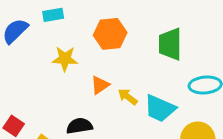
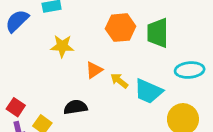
orange hexagon: (110, 34) -> (121, 28), moved

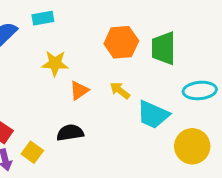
orange triangle: (94, 70) -> (79, 90), moved
yellow arrow: (119, 81) -> (120, 90), moved

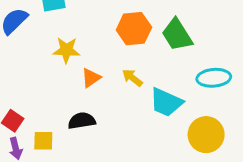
green trapezoid: (164, 48) -> (177, 35), turned -32
yellow square: (32, 152) -> (43, 141), turned -35

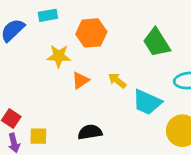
orange hexagon: (134, 29) -> (91, 33), moved
black semicircle: (82, 121) -> (90, 132), moved

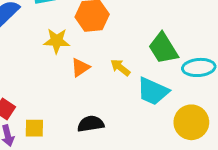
green trapezoid: (157, 42) -> (163, 48), moved

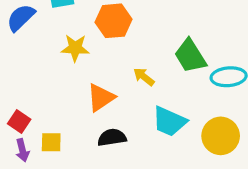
orange triangle: (80, 67) -> (101, 98), moved, size x1.4
cyan trapezoid: (153, 91) -> (169, 122), moved

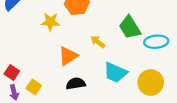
yellow square: (51, 142) -> (34, 87), turned 32

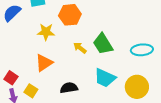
green trapezoid: (130, 27) -> (103, 44), moved
yellow arrow: (98, 42) -> (80, 48), moved
orange triangle: (68, 56) -> (44, 63), moved

